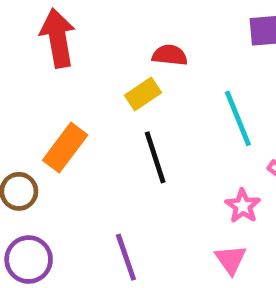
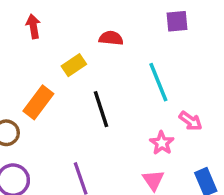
red arrow: (58, 38) -> (33, 26), size x0.6
yellow rectangle: (143, 94) -> (74, 65), moved

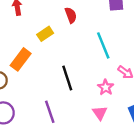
red semicircle: (111, 38) -> (71, 15), turned 63
black line: (101, 109) -> (67, 78), moved

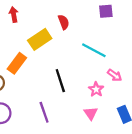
yellow rectangle: (45, 34) -> (40, 39), size x1.5
cyan line: (103, 45) -> (94, 50), turned -40

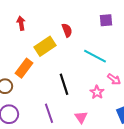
pink triangle: (91, 113) -> (81, 117), moved

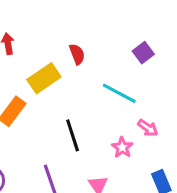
purple square: (106, 20) -> (143, 53), moved, turned -32

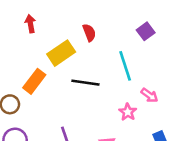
cyan line: (119, 93) -> (125, 66), turned 44
black line: (73, 135) -> (85, 83), moved, turned -64

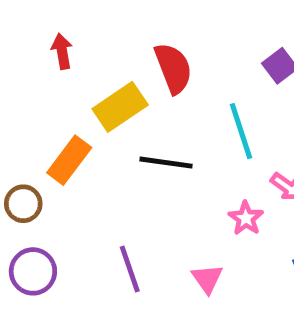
red semicircle: (89, 33) -> (173, 68), size x1.5

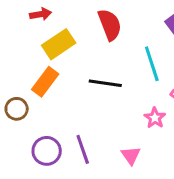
red arrow: (62, 51) -> (41, 14), turned 90
yellow rectangle: (120, 107) -> (59, 44), moved
purple circle: (33, 271) -> (47, 151), moved

